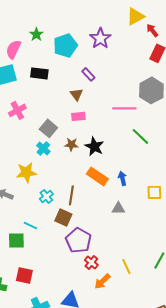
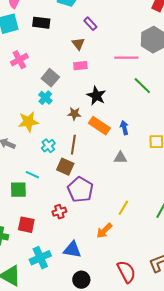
brown star: (71, 144) -> (74, 114), moved
red cross: (91, 262) -> (59, 212), moved, turned 32
yellow line: (126, 266) -> (123, 208), moved, turned 56

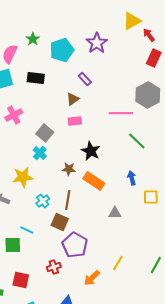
brown triangle: (78, 44) -> (73, 99), turned 32
blue arrow: (124, 128) -> (132, 178), moved
orange arrow: (104, 231) -> (92, 278), moved

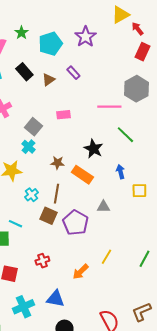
black rectangle: (36, 78) -> (24, 72), turned 42
brown triangle: (73, 99) -> (48, 80), moved
black star: (91, 151) -> (93, 149), moved
purple pentagon: (75, 245) -> (75, 223), moved

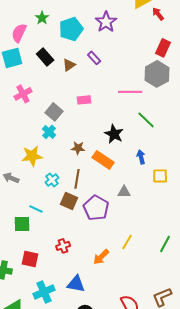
red rectangle: (142, 52) -> (163, 48), moved

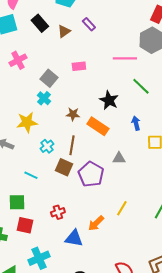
green square: (22, 224) -> (17, 202), moved
blue triangle: (76, 284) -> (74, 238), moved

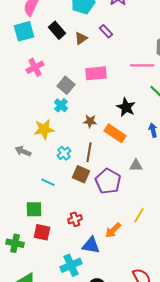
pink rectangle: (79, 66) -> (96, 73), size x1.5
cyan cross: (39, 258) -> (71, 265), moved

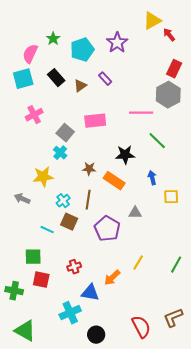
black star: (126, 107) -> (125, 155), turned -30
brown square: (81, 174) -> (69, 222), moved

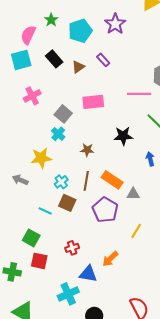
orange rectangle: (114, 181) -> (112, 180), moved
green square: (33, 257) -> (31, 238), turned 30
yellow line: (138, 263) -> (136, 231), moved

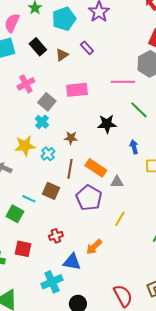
pink cross: (32, 96) -> (26, 84), moved
cyan cross: (61, 182) -> (48, 154), moved
green square: (31, 238) -> (15, 214), moved

